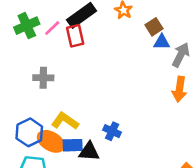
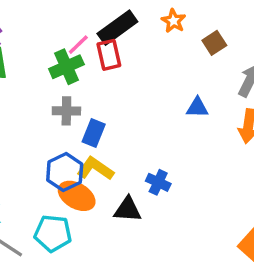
green cross: (27, 26) -> (66, 67), moved
blue triangle: (162, 42) -> (197, 107), moved
blue hexagon: (29, 132) -> (65, 172), moved
blue rectangle: (73, 145) -> (94, 133), moved, turned -66

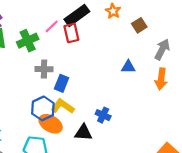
green cross: (66, 67) -> (28, 41), moved

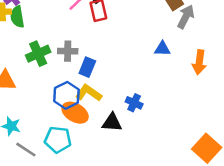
green cross: (28, 41) -> (38, 54), moved
gray arrow: (162, 49) -> (186, 17), moved

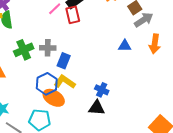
gray arrow: (186, 17) -> (144, 20), turned 30
orange arrow: (199, 62) -> (155, 44), moved
black triangle: (112, 122) -> (97, 108), moved

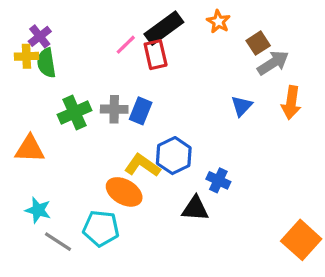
blue triangle: (125, 46) -> (242, 106), turned -48
blue rectangle: (64, 61) -> (141, 111), moved
blue hexagon: (47, 84) -> (174, 156), moved
blue cross: (102, 90) -> (218, 180), moved

